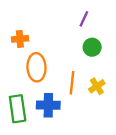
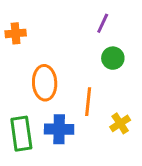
orange cross: (20, 39) -> (16, 33), moved
yellow cross: (97, 86) -> (120, 123), moved

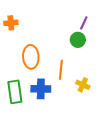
purple line: (103, 23) -> (84, 23), moved
yellow cross: (120, 123) -> (83, 85), turned -32

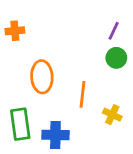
green circle: (78, 40) -> (116, 58), moved
blue cross: (41, 89) -> (55, 135), moved

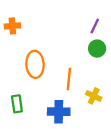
green rectangle: (20, 124) -> (17, 104), size x0.7
blue cross: (55, 135) -> (59, 112), moved

